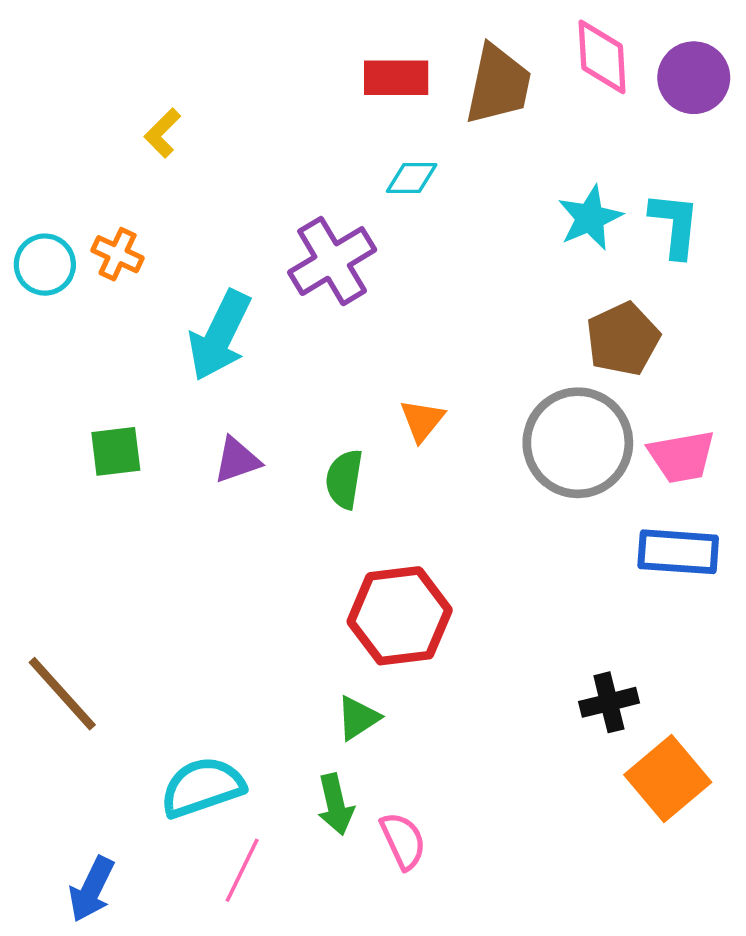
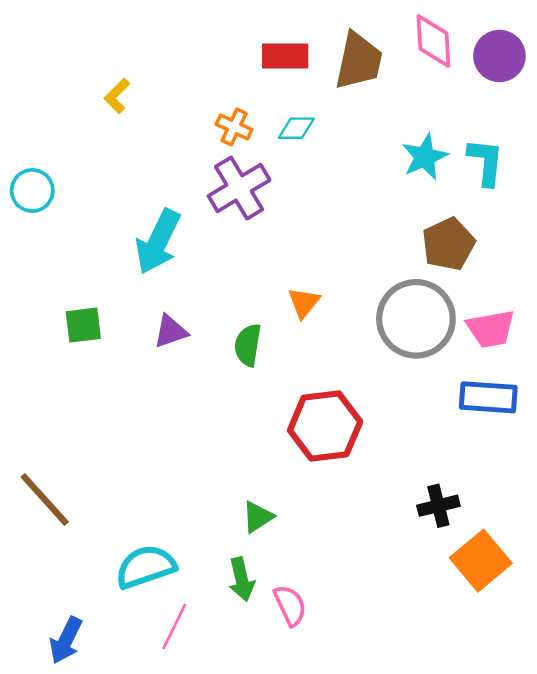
orange cross: (118, 254) -> (234, 127), moved
red hexagon: (400, 616) -> (325, 426), moved

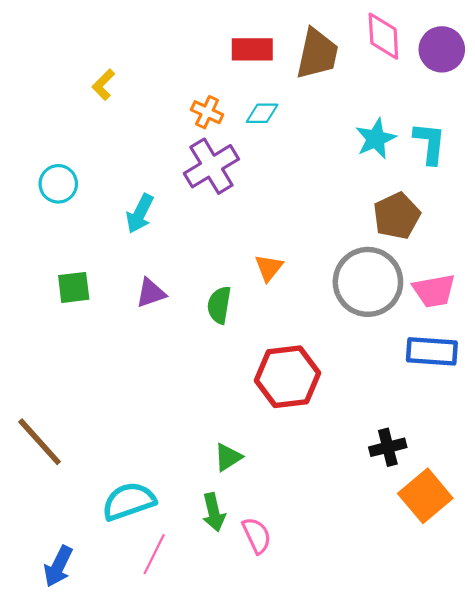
cyan circle: (32, 191) -> (58, 184), moved
cyan arrow: (158, 242) -> (140, 214), size x0.7

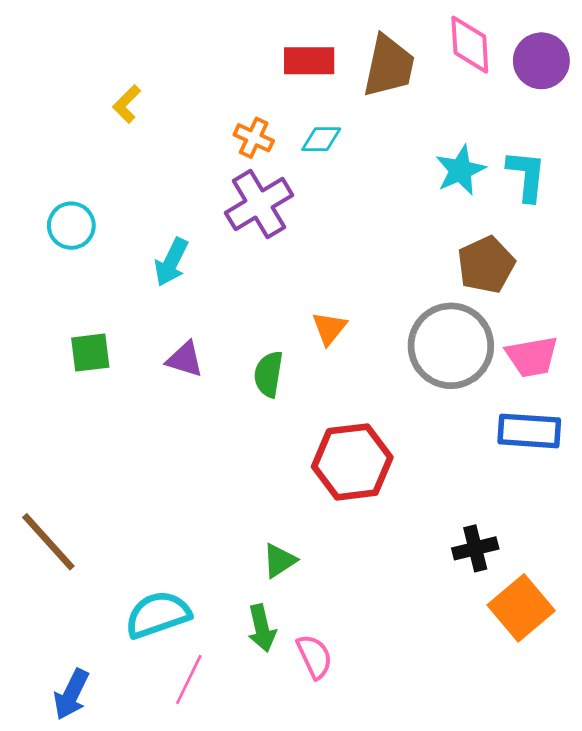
purple triangle: (151, 293) -> (185, 359), turned 36

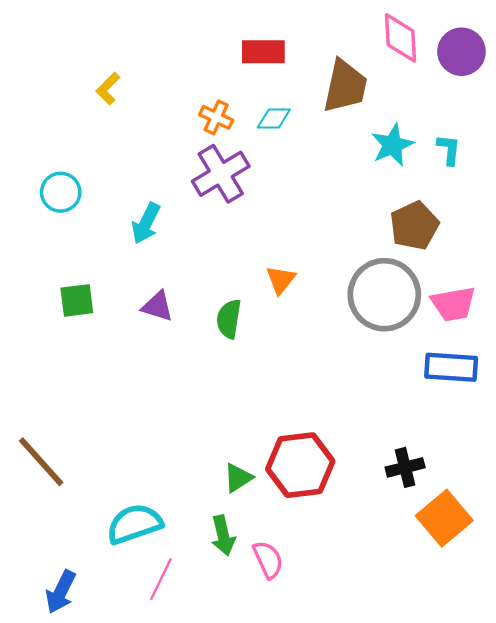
brown trapezoid: (389, 66) -> (345, 86), moved
cyan L-shape: (527, 176) -> (449, 150), size x0.7
red hexagon: (352, 462) -> (300, 465), moved

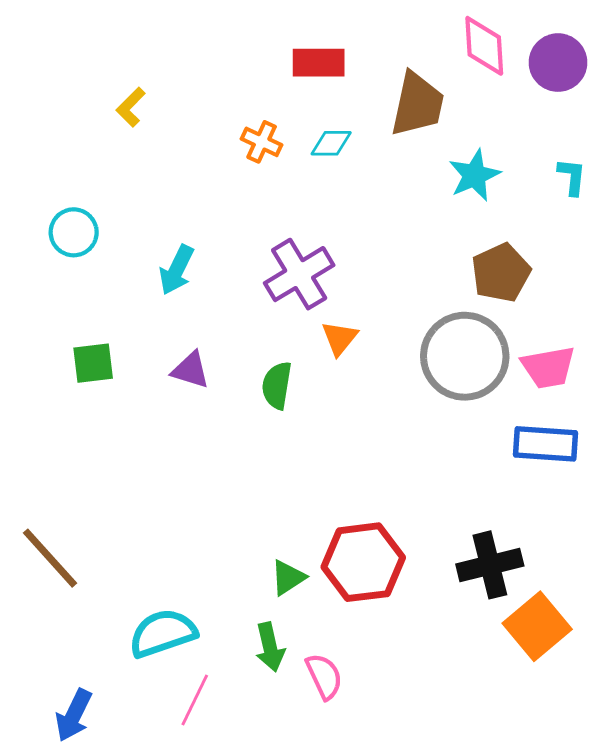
cyan L-shape: (449, 150) -> (572, 177), moved
purple cross: (221, 174) -> (299, 274), moved
black cross: (405, 467) -> (490, 565), size x1.4

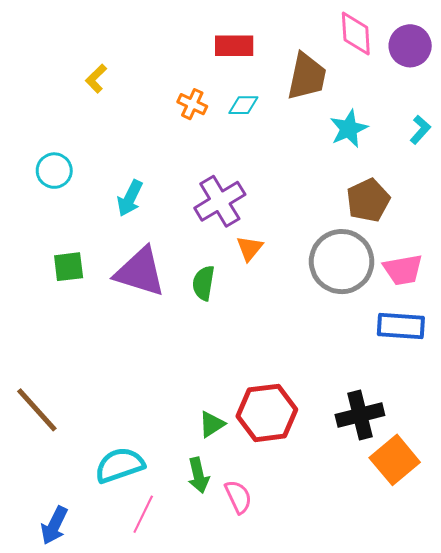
cyan L-shape: (572, 177) -> (420, 130), turned 36
purple triangle: (191, 370) -> (140, 272), size x1.8

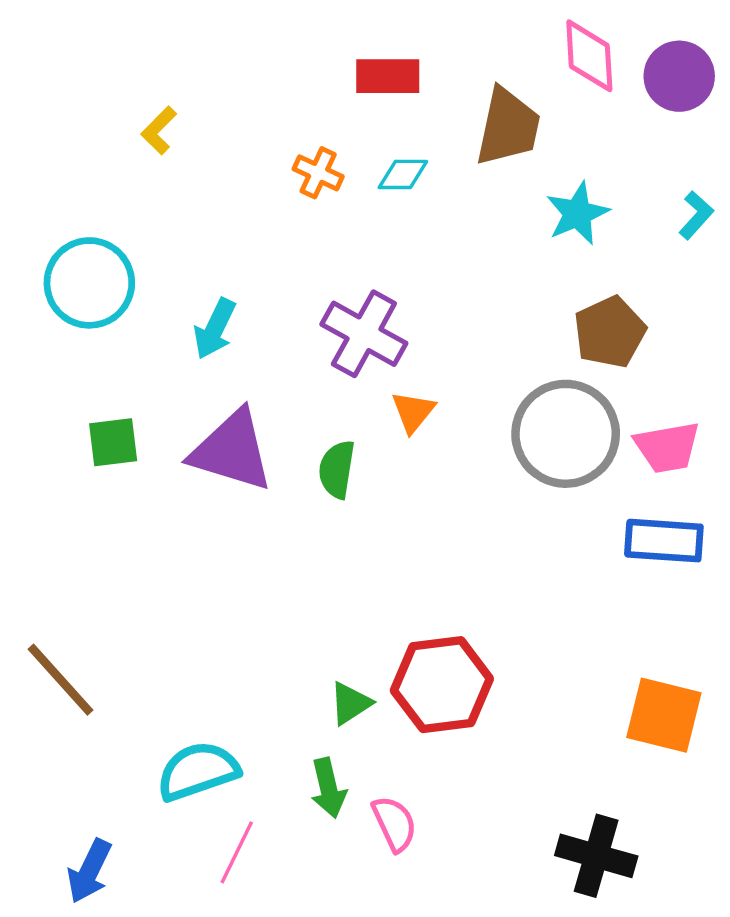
cyan circle: (54, 171) -> (89, 283), size x1.5
purple cross: (220, 201) -> (364, 334), turned -30
black cross: (360, 415) -> (596, 856), moved, turned 30
orange square: (395, 460) -> (664, 715), moved, turned -36

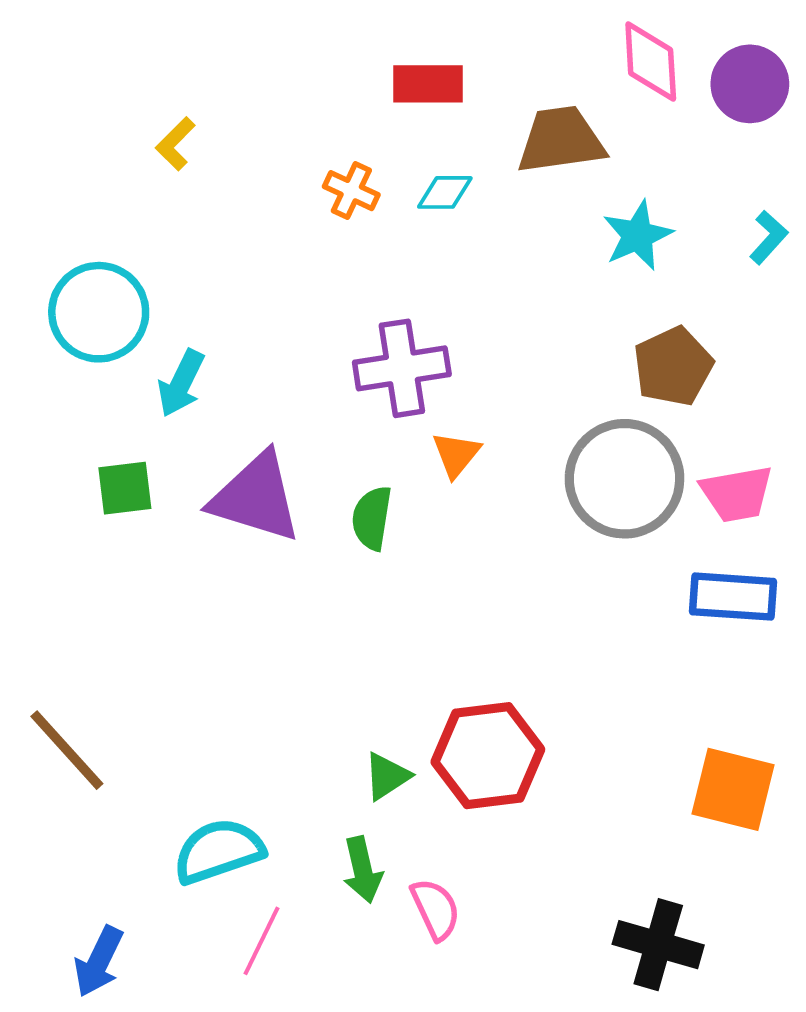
brown trapezoid: (508, 127) -> (561, 140), turned -110
cyan arrow: (215, 329) -> (181, 383), moved
purple cross: (364, 334) -> (402, 368), turned -38

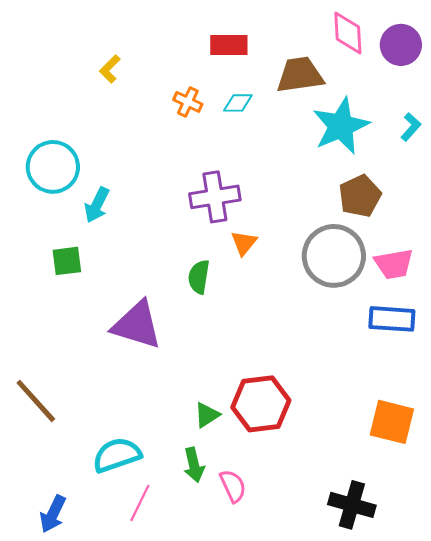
yellow L-shape: (175, 144) -> (110, 69), moved
cyan star: (638, 235) -> (341, 126), size x1.5
purple triangle: (256, 497) -> (137, 325), moved

